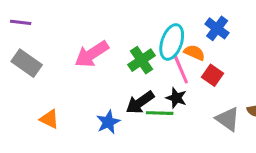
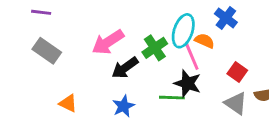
red square: (213, 75) -> (237, 72), moved
black star: (176, 98) -> (188, 83), size x1.4
black arrow: (140, 102) -> (125, 68), moved

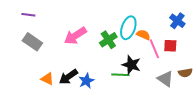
blue cross: (226, 18) -> (177, 21), moved
pink line: (192, 56) -> (154, 49), moved
black arrow: (125, 68) -> (68, 77), moved
red square: (237, 72) -> (170, 46), moved, turned -32

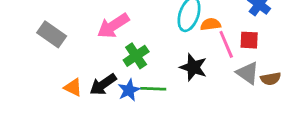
orange semicircle: (143, 35) -> (210, 24), turned -32
green cross: (108, 40) -> (136, 56), moved
green line: (120, 75) -> (153, 89), moved
gray triangle: (165, 79) -> (248, 73), moved

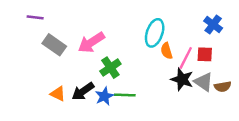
orange semicircle: (210, 24) -> (167, 51), moved, turned -98
gray rectangle: (52, 34) -> (54, 45), moved
pink line: (226, 44) -> (186, 58), turned 50
black star: (193, 67) -> (182, 79), moved

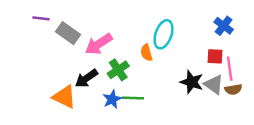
gray rectangle: (54, 45) -> (68, 33), moved
orange semicircle: (167, 51) -> (146, 53), moved
pink line: (186, 58) -> (230, 69), moved, turned -35
black arrow: (83, 91) -> (86, 78), moved
orange triangle: (58, 94) -> (64, 97), size x1.5

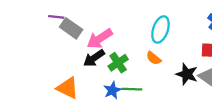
purple line: (41, 18) -> (56, 17), moved
orange semicircle: (146, 53) -> (154, 58), moved, turned -35
black arrow: (86, 78) -> (94, 58), moved

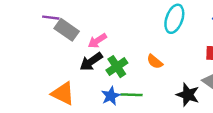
cyan ellipse: (160, 29) -> (174, 19), moved
pink arrow: (100, 39) -> (97, 41), size x0.7
black star: (187, 74) -> (188, 95), moved

